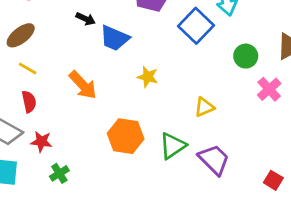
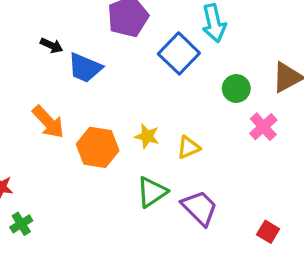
yellow star: (148, 77) -> (147, 136), moved
orange hexagon: (126, 136) -> (98, 147), moved

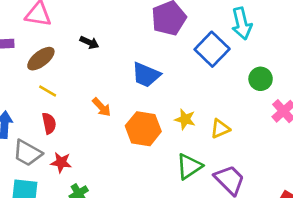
black arrow: (51, 45) -> (89, 42), moved
blue trapezoid: (85, 68) -> (146, 75), moved
orange arrow: (48, 122) -> (102, 107), size x0.7

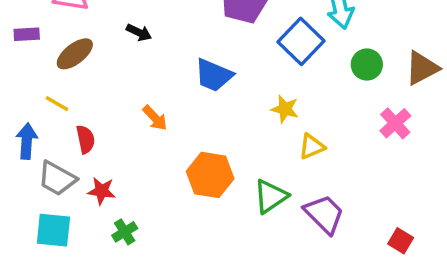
green circle: (261, 79) -> (367, 65), moved
yellow line: (48, 91) -> (57, 104), moved
yellow star: (185, 119) -> (285, 109), moved
orange hexagon: (143, 129) -> (210, 175), moved

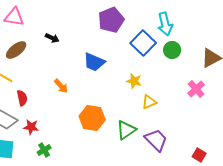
green circle: (367, 65) -> (172, 50), moved

